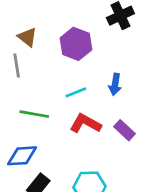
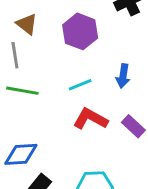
green line: (34, 114) -> (22, 91), moved

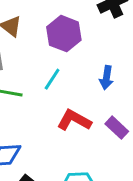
cyan line: (80, 85) -> (52, 79), moved, turned -35

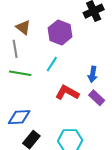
blue arrow: (106, 78) -> (93, 74), moved

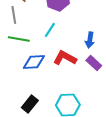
blue diamond: (19, 117) -> (34, 62), moved

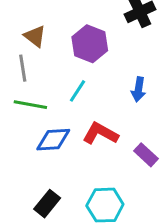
blue arrow: (90, 40) -> (138, 89), moved
purple rectangle: (94, 63) -> (146, 155), moved

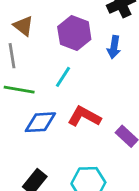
blue arrow: (138, 89) -> (114, 47), moved

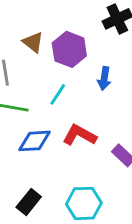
brown triangle: (23, 26) -> (33, 42), moved
blue arrow: (114, 47) -> (104, 78), moved

